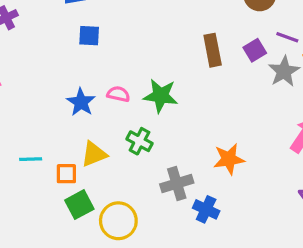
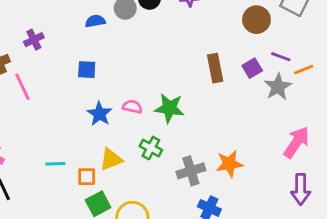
blue square: (89, 36) -> (87, 70), moved
gray cross: (177, 183) -> (191, 171), moved

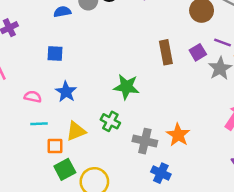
pink semicircle: (132, 107) -> (33, 97), moved
cyan line: (55, 164) -> (39, 124), moved
orange star: (229, 164) -> (178, 135), turned -30
gray cross: (191, 171) -> (145, 141), turned 30

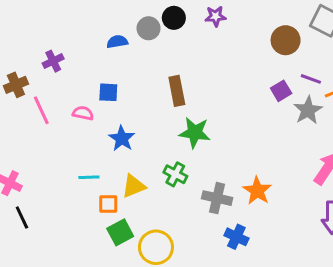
brown rectangle: (166, 52) -> (177, 91), moved
pink semicircle: (33, 97) -> (83, 113), moved

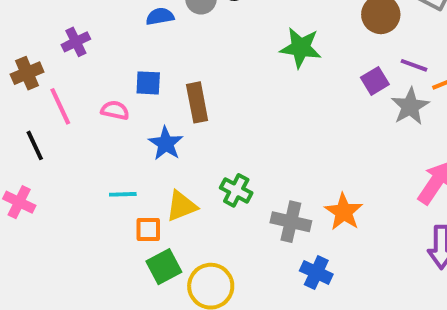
brown rectangle: (177, 91) -> (197, 102), moved
green star: (195, 133) -> (301, 48), moved
black line: (22, 217) -> (35, 145), moved

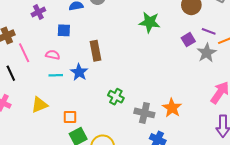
purple cross: (76, 42) -> (38, 12), moved
blue square: (148, 83) -> (64, 30), moved
cyan line: (123, 194) -> (56, 75), moved
yellow triangle: (181, 206) -> (39, 105), moved

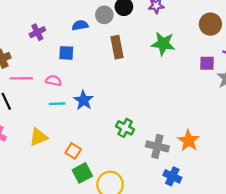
purple square: (188, 40) -> (207, 63), turned 32
brown rectangle: (95, 51) -> (117, 47), moved
pink line: (24, 53) -> (21, 78), turned -66
orange square: (70, 117) -> (73, 151), turned 32

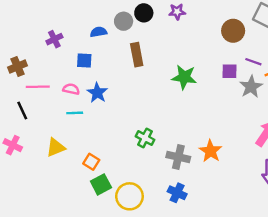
green star: (163, 44) -> (184, 77), moved
blue star: (84, 100) -> (97, 93), moved
blue cross: (172, 176) -> (177, 193), moved

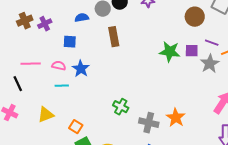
brown cross: (18, 66) -> (25, 21), moved
green star: (184, 77) -> (170, 52), moved

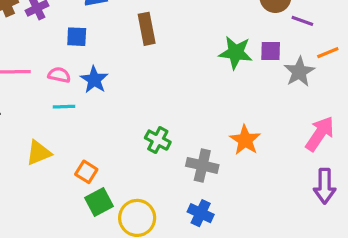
purple line: (212, 43) -> (302, 21), moved
orange star: (176, 118) -> (245, 140), moved

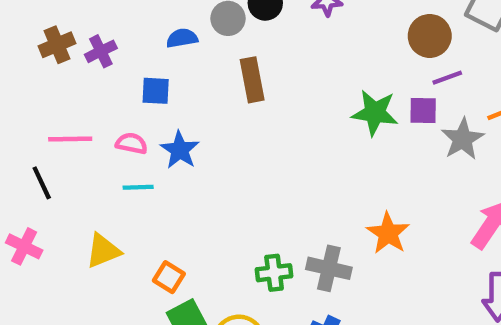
purple line: (302, 21) -> (447, 78), moved, turned -40
green cross: (158, 140) -> (274, 273), moved, turned -35

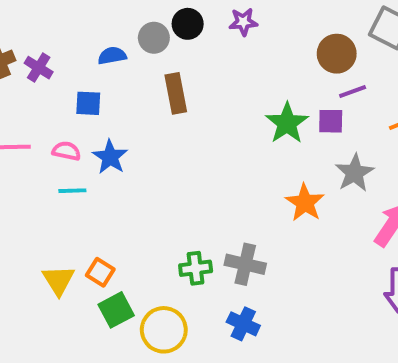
purple cross: (101, 51) -> (39, 68), turned -32
green star: (375, 113) -> (287, 123), turned 30
gray star: (463, 139) -> (355, 173), moved
orange star: (388, 233) -> (305, 203), moved
yellow triangle: (103, 251) -> (58, 280), moved, turned -40

